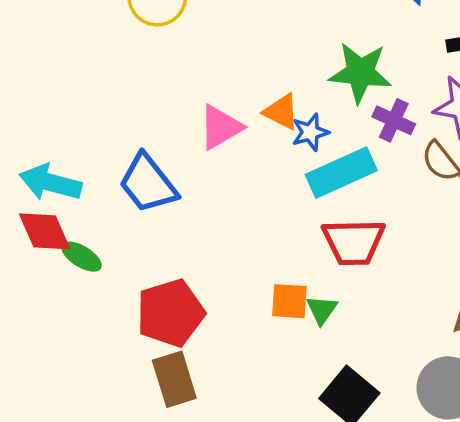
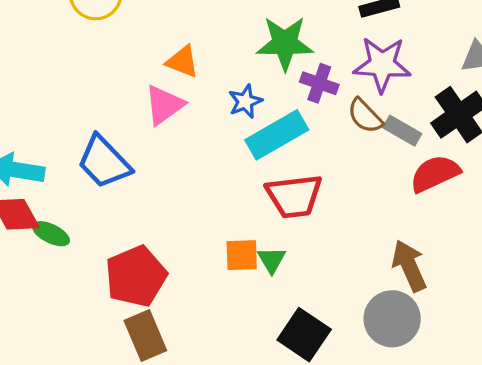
orange triangle: (281, 112) -> (182, 62), moved

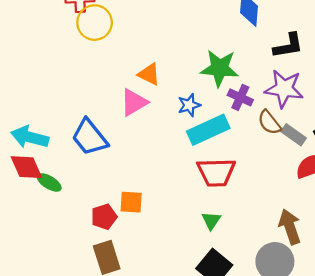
orange square: (242, 255) -> (131, 202), moved
green triangle: (272, 260) -> (211, 221), moved
red pentagon: (136, 276) -> (104, 217), size x0.6

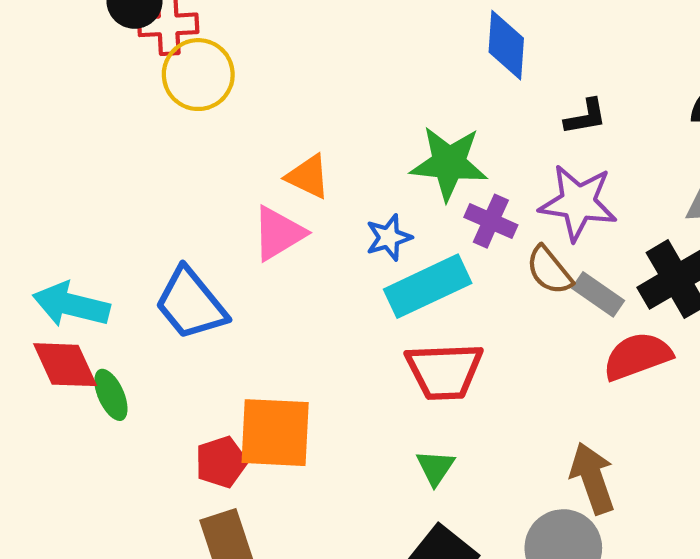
black L-shape: (288, 46) -> (585, 117), size x0.7
green ellipse: (49, 182) -> (111, 395), turned 35
orange square: (131, 202) -> (275, 433), size x1.6

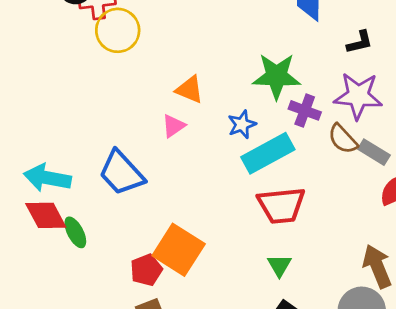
pink triangle: (279, 233) -> (173, 126), size x0.7
orange square: (275, 433) -> (179, 250), turned 33

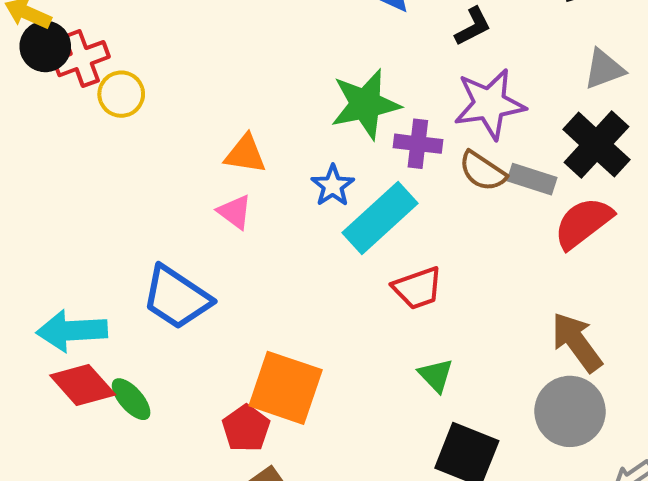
yellow circle: (118, 30) -> (121, 94), size x0.7
pink triangle: (173, 126) -> (235, 212), turned -35
red trapezoid: (281, 205) -> (418, 288), size x0.7

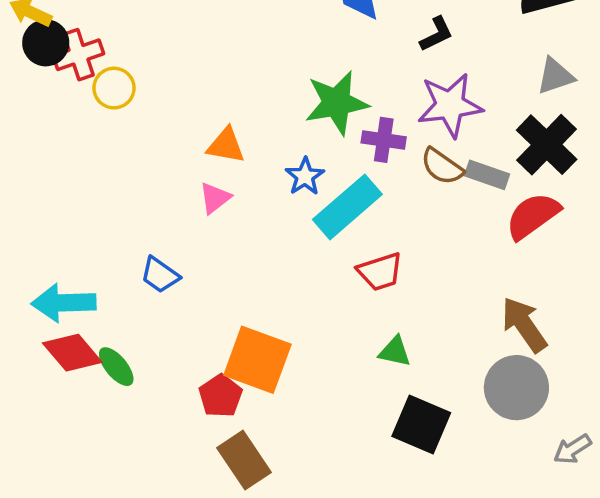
pink triangle: (235, 212) -> (215, 198), turned 44
blue trapezoid: (177, 297) -> (160, 275), size x0.6
green triangle: (436, 375) -> (395, 352), turned -36

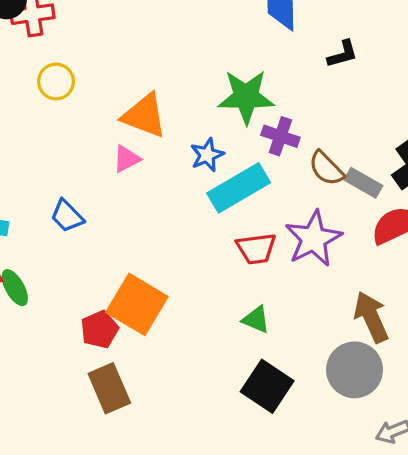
yellow circle: (114, 88) -> (56, 82), moved
purple star: (450, 105) -> (313, 239), moved, turned -30
orange triangle: (226, 145) -> (144, 116), size x1.4

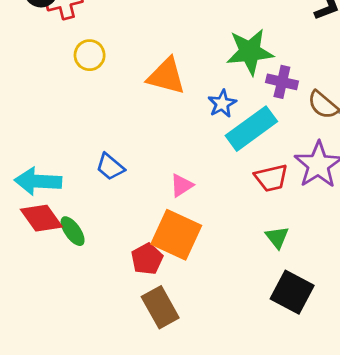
pink triangle: (126, 159) -> (181, 185), moved
green triangle: (256, 320) -> (277, 237), turned 35

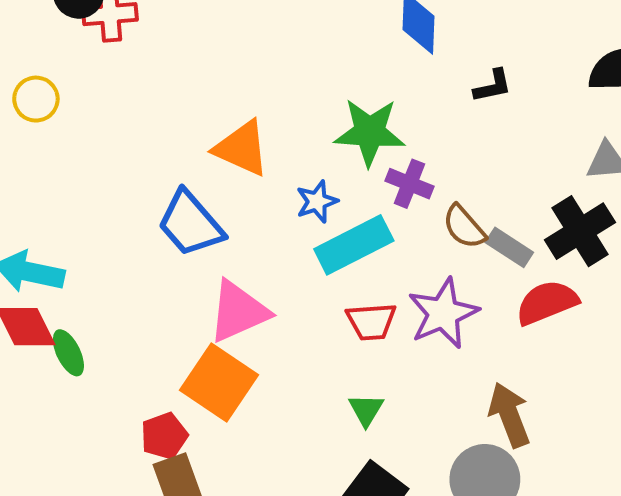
yellow circle: (90, 55) -> (36, 99), moved
blue trapezoid: (110, 167) -> (190, 224), moved, size x1.6
pink triangle: (181, 185) -> (238, 312), size x1.8
red pentagon: (147, 259) -> (164, 436), moved

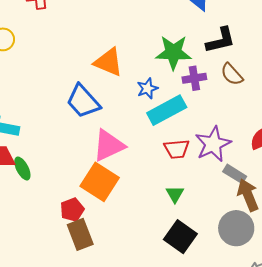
black L-shape: (493, 86) -> (221, 40), moved, size x1.5
purple cross: (410, 184) -> (194, 78), turned -30
brown semicircle: (464, 227) -> (232, 74), moved
gray rectangle: (509, 247) -> (235, 174), moved

